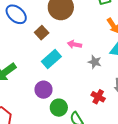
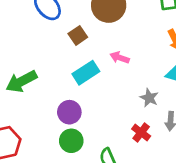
gray star: (95, 62) -> (149, 98), moved
green circle: (59, 108) -> (71, 141), moved

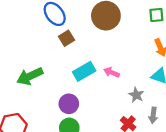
brown square: (78, 35) -> (67, 38), moved
pink arrow: (120, 58) -> (112, 72), moved

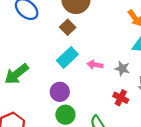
brown square: (67, 38) -> (68, 27), moved
pink arrow: (112, 72) -> (95, 65), moved

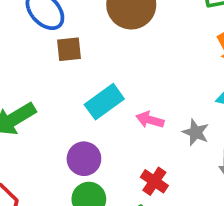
brown square: (68, 27) -> (69, 49), moved, turned 32
red cross: (121, 98) -> (154, 181), moved

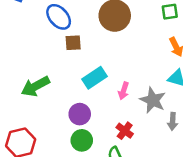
pink arrow: (150, 120) -> (124, 91), turned -91
gray star: (196, 132) -> (153, 100), size x1.5

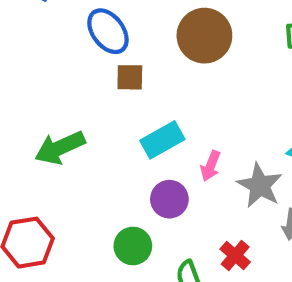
purple circle: (80, 114) -> (169, 199), moved
red cross: (125, 131) -> (235, 256), moved

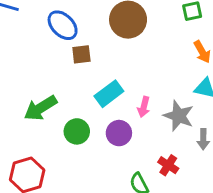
green circle: (133, 246) -> (77, 131), moved

